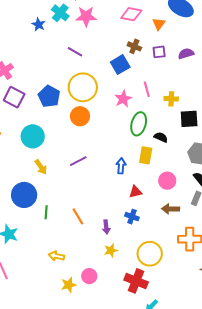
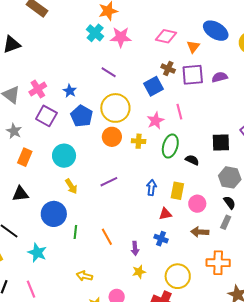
blue star: (39, 25) -> (70, 91), moved
purple square: (159, 52) -> (193, 75), size x1.6
yellow cross: (171, 99) -> (139, 141), moved
yellow rectangle: (146, 155) -> (177, 191), moved

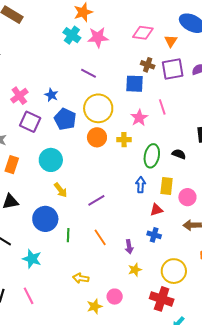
blue square: (154, 86) -> (134, 84), turned 36
green ellipse: (170, 146) -> (152, 156), moved
purple line: (109, 182) -> (96, 200), moved

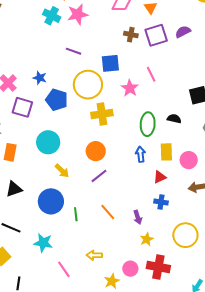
blue square: (134, 84) -> (110, 63), moved
orange circle: (97, 137) -> (96, 151), moved
yellow cross: (124, 140) -> (102, 114), moved, size x1.5
pink line: (29, 296) -> (64, 269), moved
red cross: (162, 299) -> (158, 267), moved

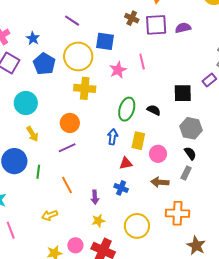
green line: (76, 214) -> (38, 172), moved
yellow arrow: (94, 255) -> (50, 215), moved, turned -35

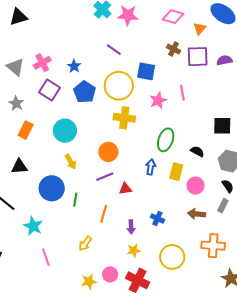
black semicircle: (154, 110) -> (197, 151), moved
red triangle: (126, 163) -> (125, 189), moved
orange line: (67, 185) -> (104, 214), turned 42
yellow arrow: (50, 215) -> (85, 244), turned -35

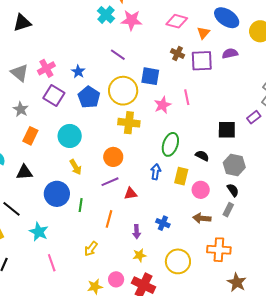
purple semicircle: (224, 60) -> (230, 53), moved

